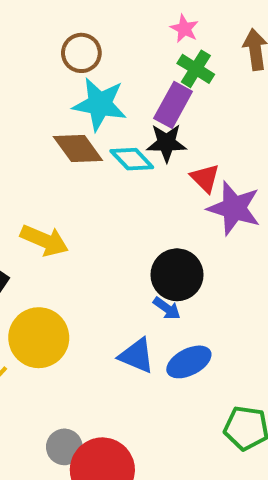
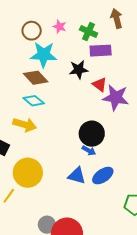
pink star: (184, 29) -> (60, 27), moved
purple rectangle: (173, 105) -> (101, 51), moved, turned 65
cyan diamond: (132, 159) -> (34, 101), moved

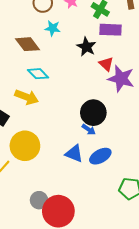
cyan star: (44, 55) -> (53, 28), size x0.6
black star: (79, 70) -> (86, 47), turned 30
brown diamond: (36, 78) -> (28, 44), moved

